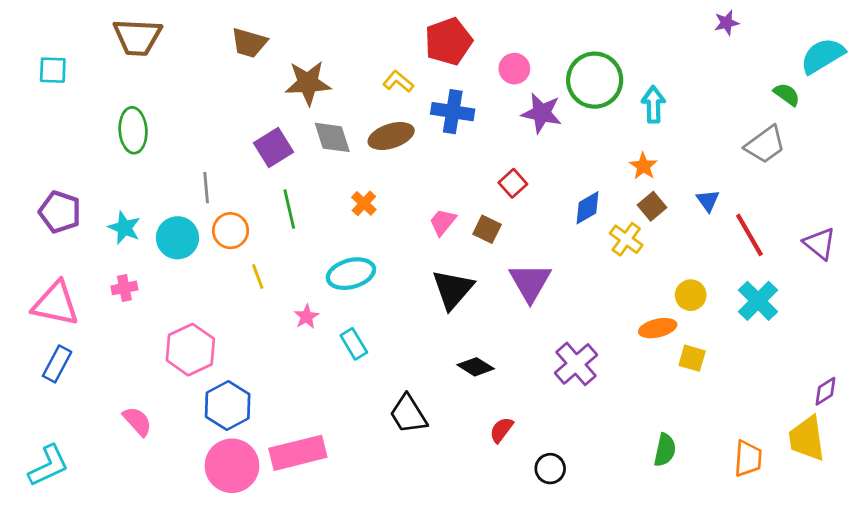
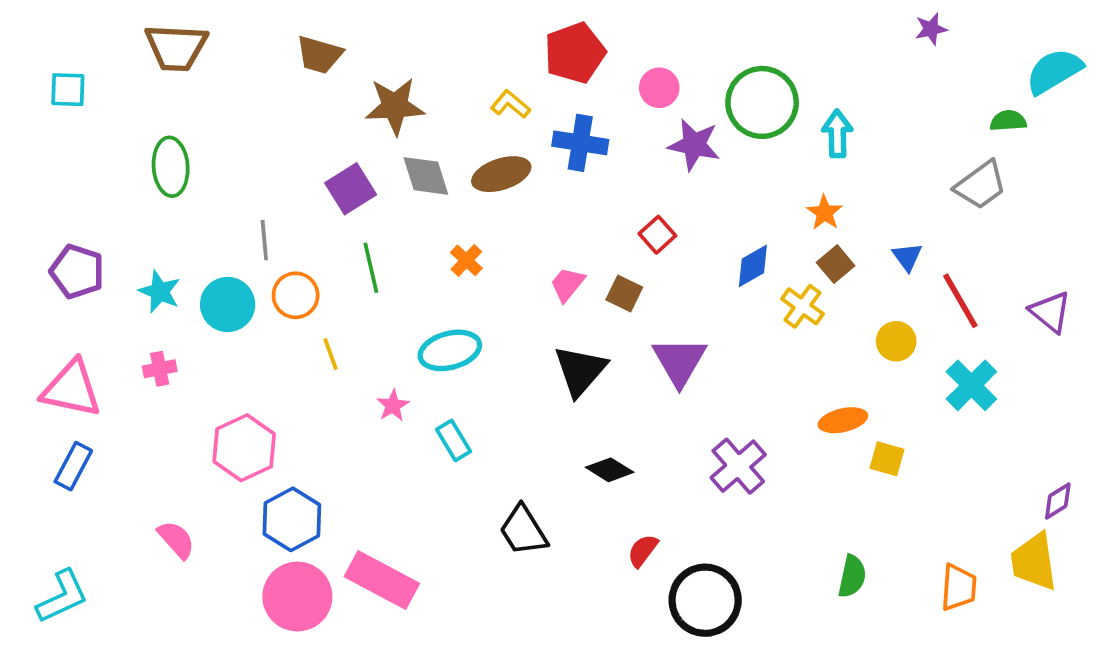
green semicircle: (787, 94) -> (1008, 121), turned -40
yellow circle: (691, 295) -> (896, 341), moved
pink rectangle: (298, 453) -> (382, 580), turned 42
black circle: (550, 469) -> (705, 600), size x1.8

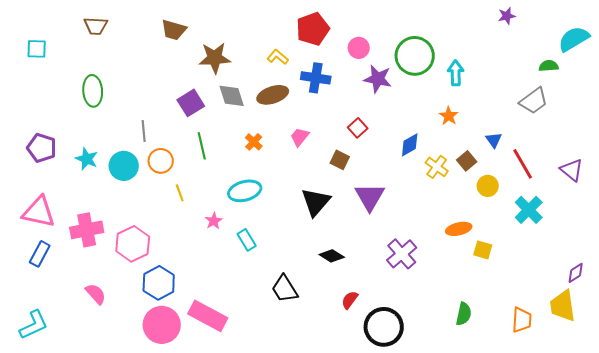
brown trapezoid: (176, 47) -> (96, 26), size x0.7
brown square: (836, 264) -> (467, 161), moved
pink trapezoid: (567, 284) -> (300, 137), moved
pink cross: (160, 369) -> (87, 230), moved, size x1.8

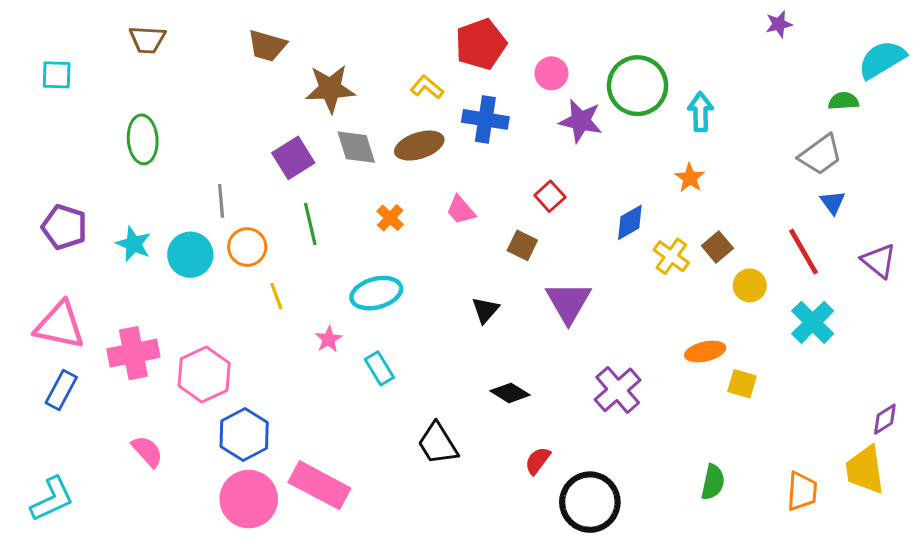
pink trapezoid: (300, 137) -> (461, 210), turned -80
blue triangle: (494, 140) -> (833, 202), moved
black triangle: (316, 202) -> (485, 310), size x0.6

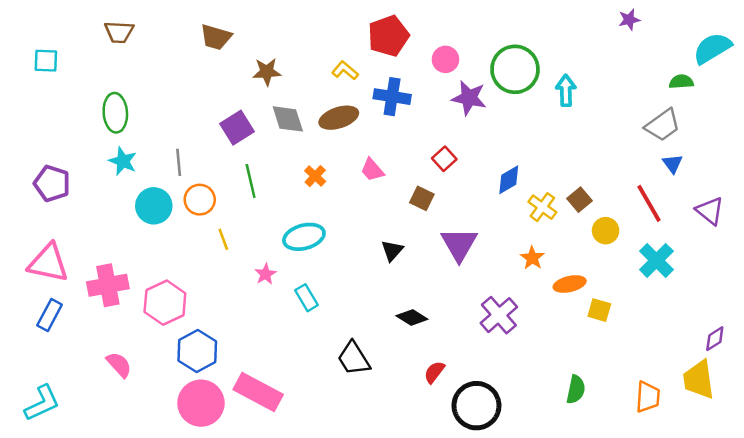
brown star: (330, 89) -> (267, 72), size x0.7
orange star: (690, 178) -> (532, 258), moved
cyan star: (133, 244) -> (123, 161), moved

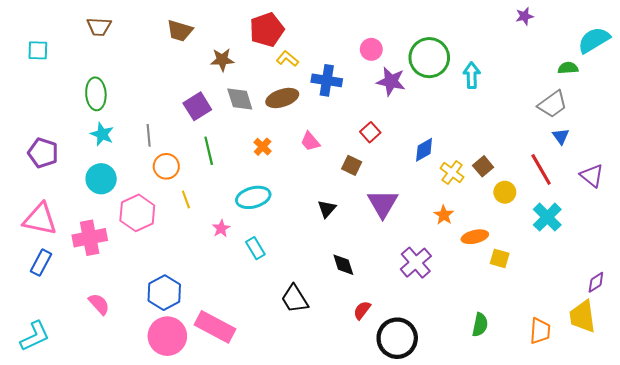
red pentagon: (388, 36) -> (267, 30), moved
cyan circle: (154, 206) -> (101, 179), moved
pink hexagon: (165, 303) -> (137, 213), moved
black diamond: (412, 318) -> (343, 265), turned 40

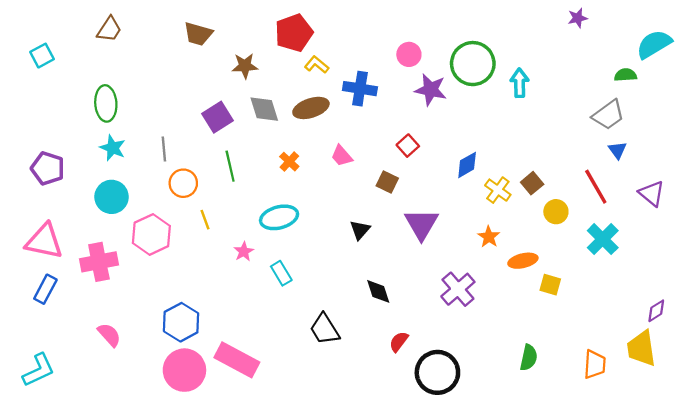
brown trapezoid: (99, 27) -> (109, 29), turned -60
cyan square: (38, 50) -> (42, 56), turned -30

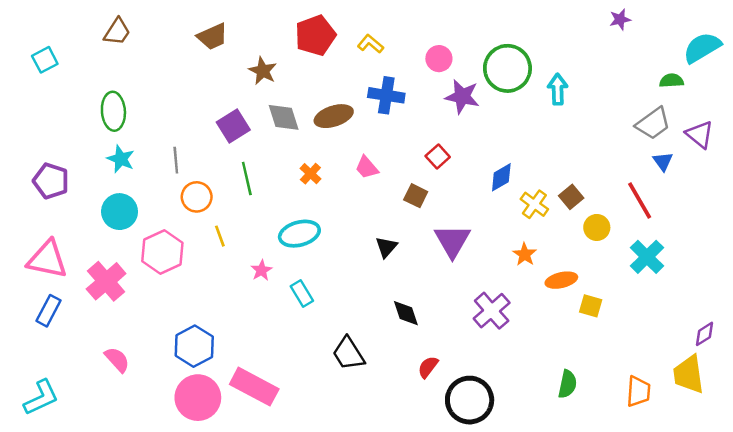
brown trapezoid: (198, 34) -> (213, 37), turned -40
yellow L-shape: (317, 65) -> (370, 44), moved
brown star: (245, 66) -> (263, 71), turned 30
purple triangle: (652, 193) -> (700, 134), moved
pink cross: (99, 262) -> (106, 281), turned -30

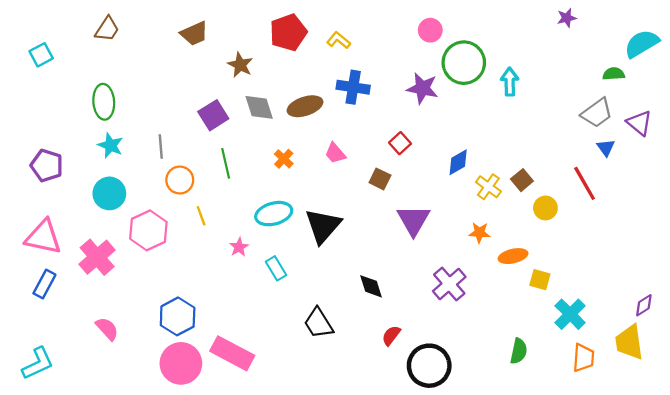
pink circle: (439, 59) -> (430, 30), moved
black triangle: (386, 247) -> (323, 226), moved, size x1.8
orange star: (525, 254) -> (479, 233), turned -30
cyan cross: (647, 257) -> (570, 314), moved

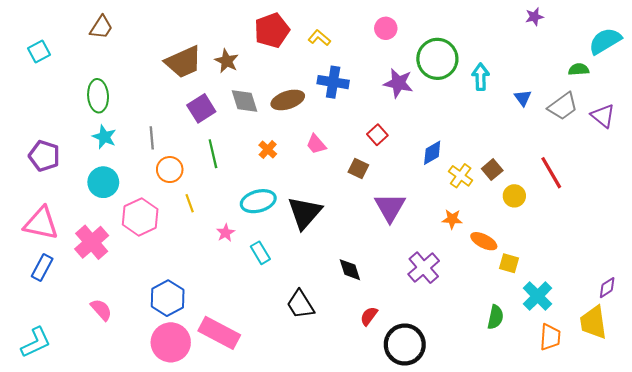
pink circle: (430, 30) -> (386, 28), moved
brown trapezoid: (194, 34) -> (183, 62), moved, size x1.4
blue triangle: (606, 148) -> (523, 98), moved
orange ellipse: (513, 256) -> (484, 241), turned 40
green semicircle: (519, 351) -> (495, 317), moved

